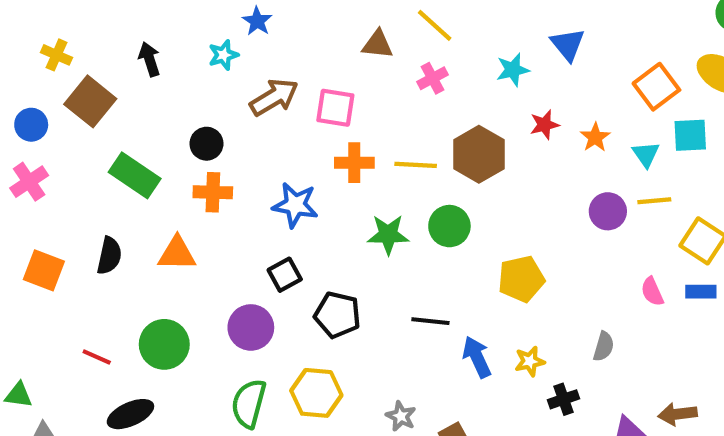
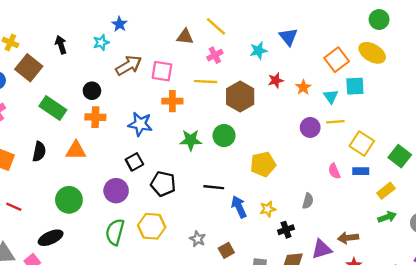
yellow line: (416, 165) -> (206, 82), moved
red line: (97, 357) -> (14, 207), moved

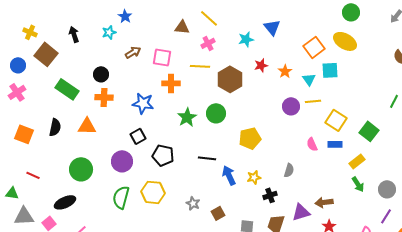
brown arrow: (129, 65) -> (133, 52), size x0.7
green star: (191, 140) -> (187, 117), turned -30
green arrow: (387, 217) -> (358, 184), turned 77

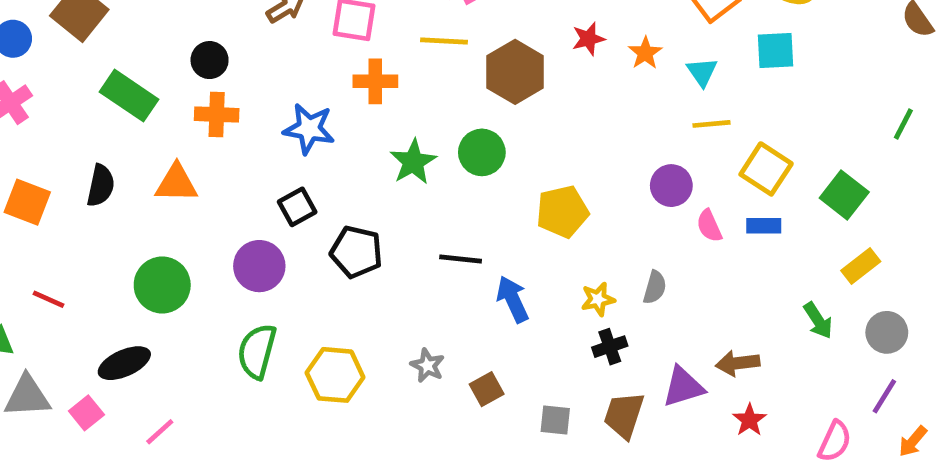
cyan square: (330, 70) -> (775, 51), moved
purple circle: (291, 106) -> (671, 186), moved
yellow rectangle: (357, 161) -> (861, 266), moved
yellow star: (254, 177) -> (598, 299), moved
yellow hexagon: (153, 192) -> (335, 375), moved

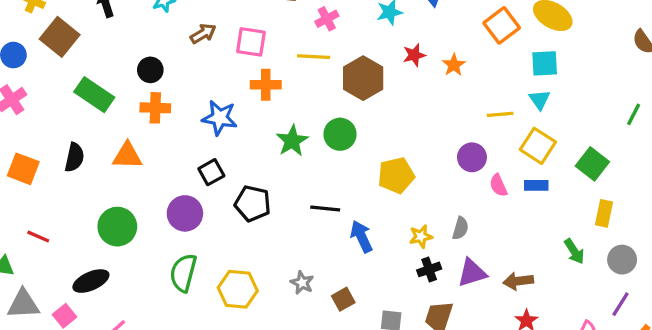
cyan triangle: (702, 72) -> (540, 100), moved
yellow rectangle: (861, 266) -> (604, 213), turned -40
purple triangle: (683, 387) -> (472, 273), moved

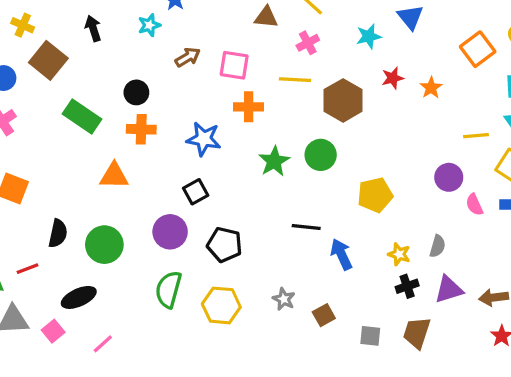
black semicircle: (74, 157) -> (58, 233), moved
black pentagon: (253, 203) -> (225, 245), moved
red line: (38, 236) -> (27, 269), moved, turned -45
yellow star: (421, 236) -> (399, 254), turned 30

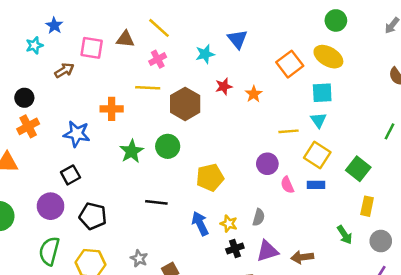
pink square: (234, 65) -> (92, 48), moved
orange cross: (141, 129) -> (28, 126), turned -30
blue arrow: (341, 254) -> (200, 224), moved

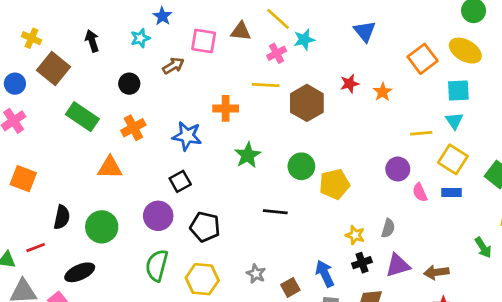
cyan star: (205, 54) -> (304, 40), moved
black circle: (24, 98) -> (129, 84), moved
green circle: (168, 146) -> (301, 166), moved
blue arrow: (200, 224) -> (325, 274), moved

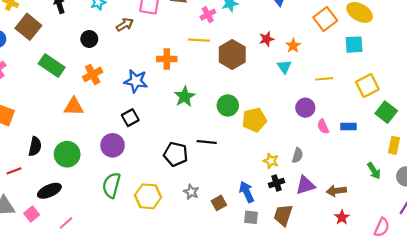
cyan triangle: (454, 121) -> (284, 67), moved
yellow square: (453, 159) -> (367, 86), moved, turned 30
black pentagon: (205, 227) -> (176, 154), moved

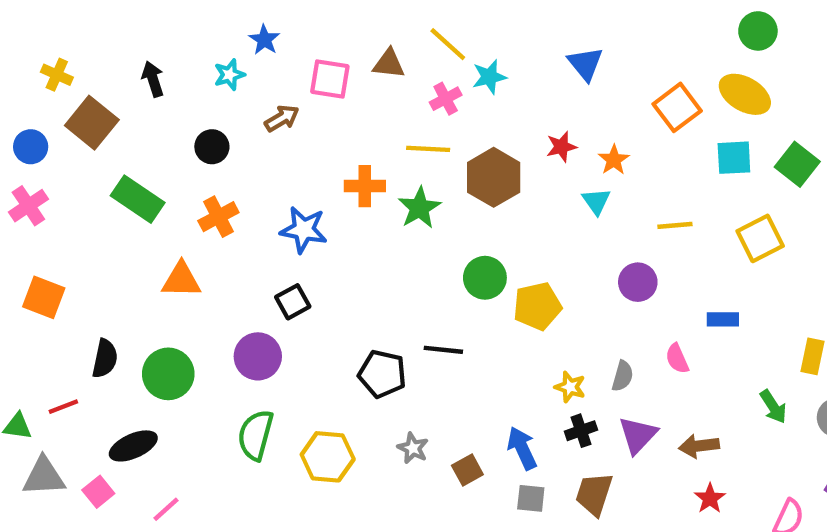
green star: (185, 97) -> (419, 208), moved
green square: (386, 112) -> (797, 164), moved
pink semicircle: (323, 127) -> (677, 359), moved
purple triangle: (305, 185) -> (638, 435), turned -30

